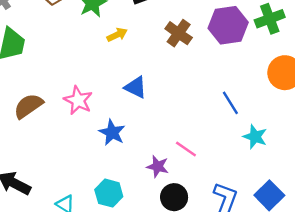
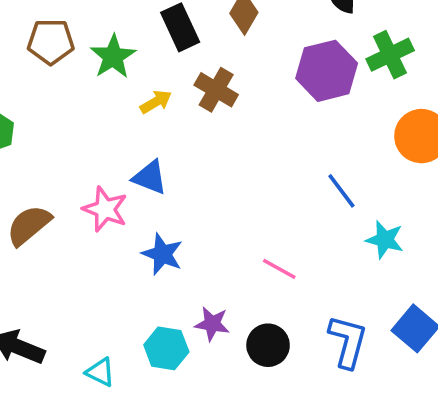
brown cross: (179, 33) -> (216, 90), moved
blue triangle: (136, 87) -> (150, 177), moved
purple star: (158, 167) -> (212, 324), moved

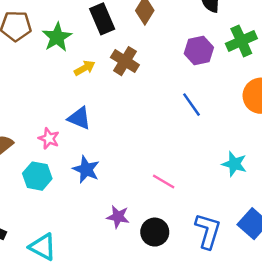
purple hexagon: (327, 71) -> (199, 51), size x0.7
blue line: (341, 191) -> (191, 105), moved
pink star: (105, 209) -> (49, 138), size x0.7
cyan hexagon: (166, 348) -> (37, 176), moved
cyan triangle: (100, 372) -> (43, 247), size x1.4

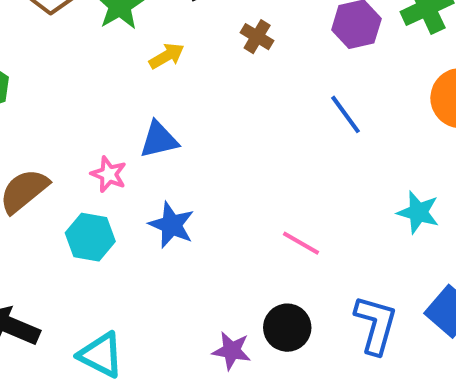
brown cross: (125, 61) -> (257, 37), moved, size x0.7
blue triangle: (79, 118) -> (159, 140), turned -35
purple star: (118, 217) -> (232, 351), moved

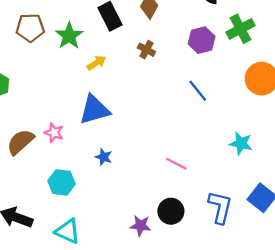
blue triangle: (159, 140) -> (94, 110), size x1.4
pink star: (109, 174) -> (54, 133), moved
blue star: (172, 225) -> (104, 157), size x0.7
cyan hexagon: (90, 237) -> (61, 182), moved

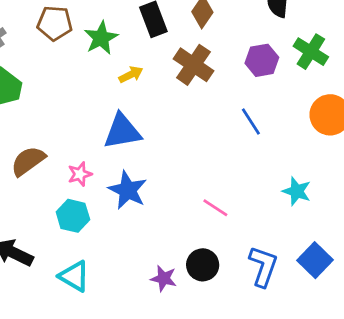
green cross: (240, 29) -> (311, 52), turned -36
brown cross: (146, 50) -> (193, 65), size x1.8
pink star: (54, 133) -> (80, 174), moved, turned 30
blue star: (104, 157) -> (128, 190), size x1.8

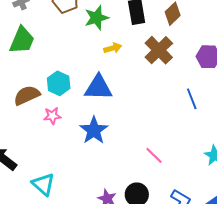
pink star: (80, 174) -> (52, 116), moved
cyan hexagon: (73, 216) -> (59, 83), moved

